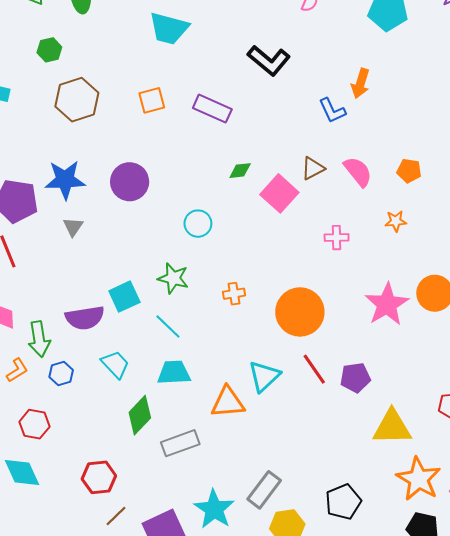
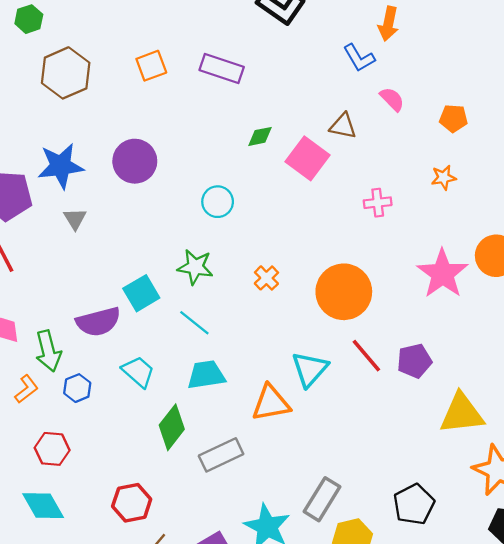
brown triangle: (313, 168) -> (343, 126), turned 45
pink semicircle: (358, 172) -> (392, 99), moved, size x0.7
orange cross: (234, 294) -> (266, 278), turned -30

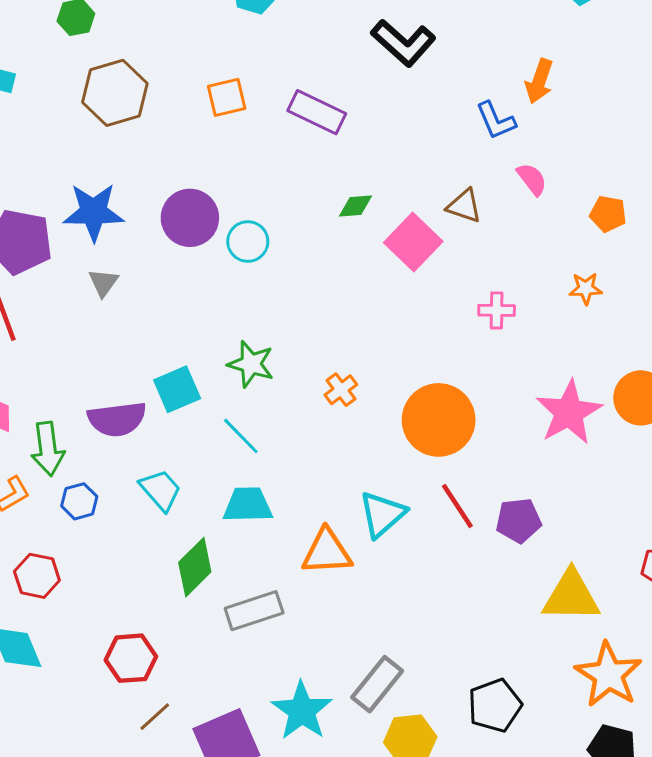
cyan circle: (218, 202) -> (248, 242), moved

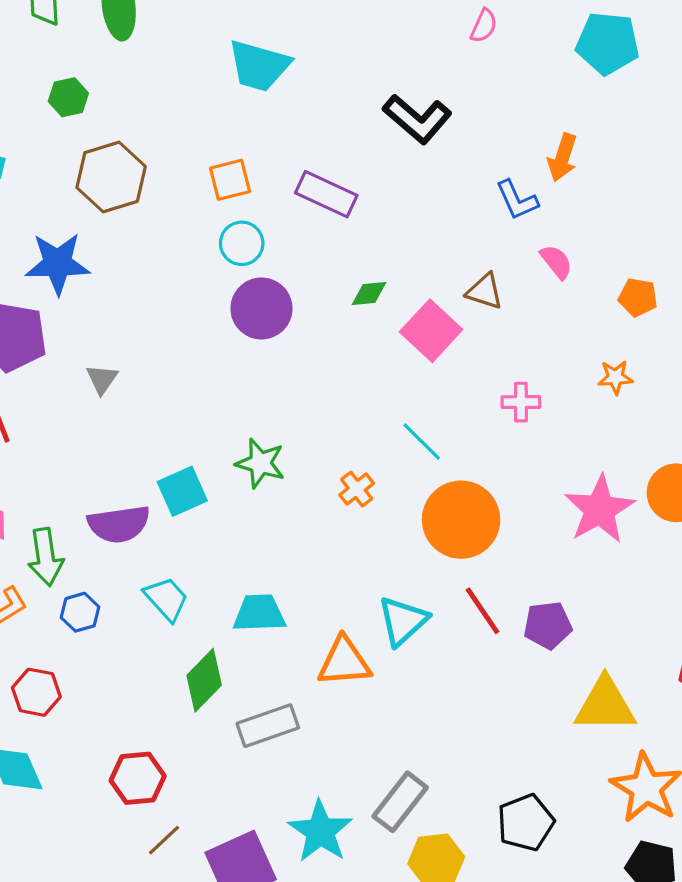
blue star: (93, 212) -> (58, 264), moved
purple circle: (190, 218) -> (261, 308), moved
cyan circle: (248, 242) -> (242, 243), moved
cyan line: (241, 436) -> (422, 442), moved

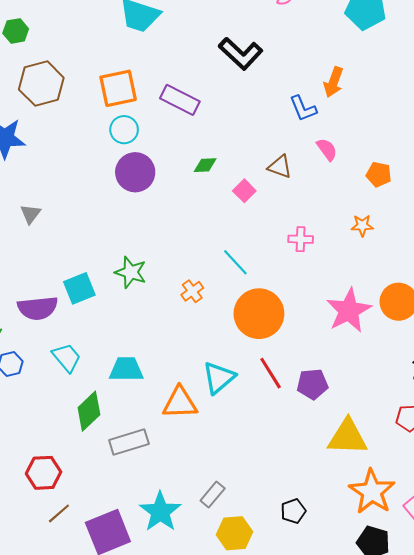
orange square: (230, 180) -> (118, 88), size x1.4
pink square: (431, 331) -> (244, 191), size x0.6
gray rectangle: (400, 802) -> (213, 495), size x0.7
black pentagon: (526, 823) -> (293, 511), size x0.7

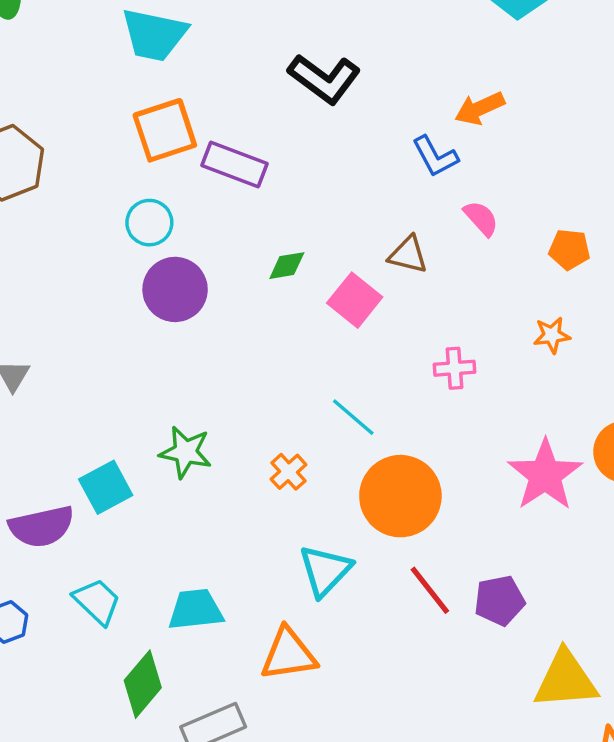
orange arrow: (333, 82) -> (480, 108), turned 52
orange square: (118, 88) -> (165, 130), moved
pink square: (244, 191) -> (355, 300), size x1.4
cyan triangle: (219, 378) -> (325, 571), moved

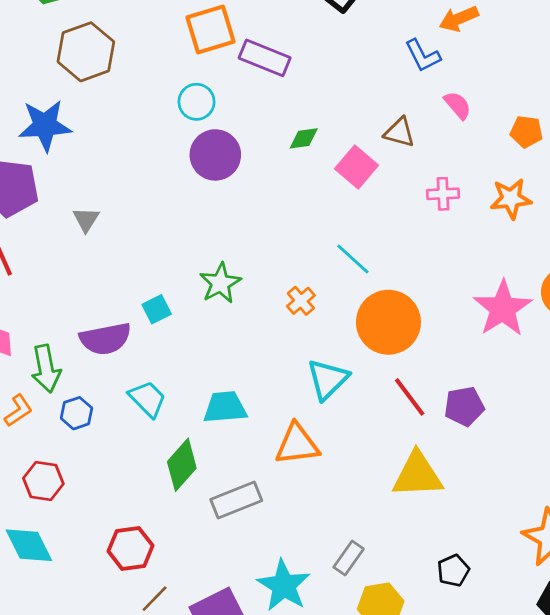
orange star: (552, 335) -> (511, 199), size x1.4
pink cross: (454, 368) -> (443, 194), moved
green star: (186, 452) -> (220, 283), turned 30
cyan square: (106, 487) -> (157, 309), size x0.7
yellow triangle: (566, 680) -> (418, 475), moved

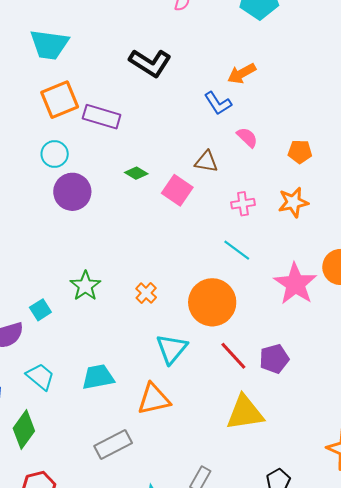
green diamond: (304, 138) -> (136, 173), turned 45
cyan line: (353, 259) -> (237, 250), moved
green diamond: (182, 465) -> (24, 430), moved

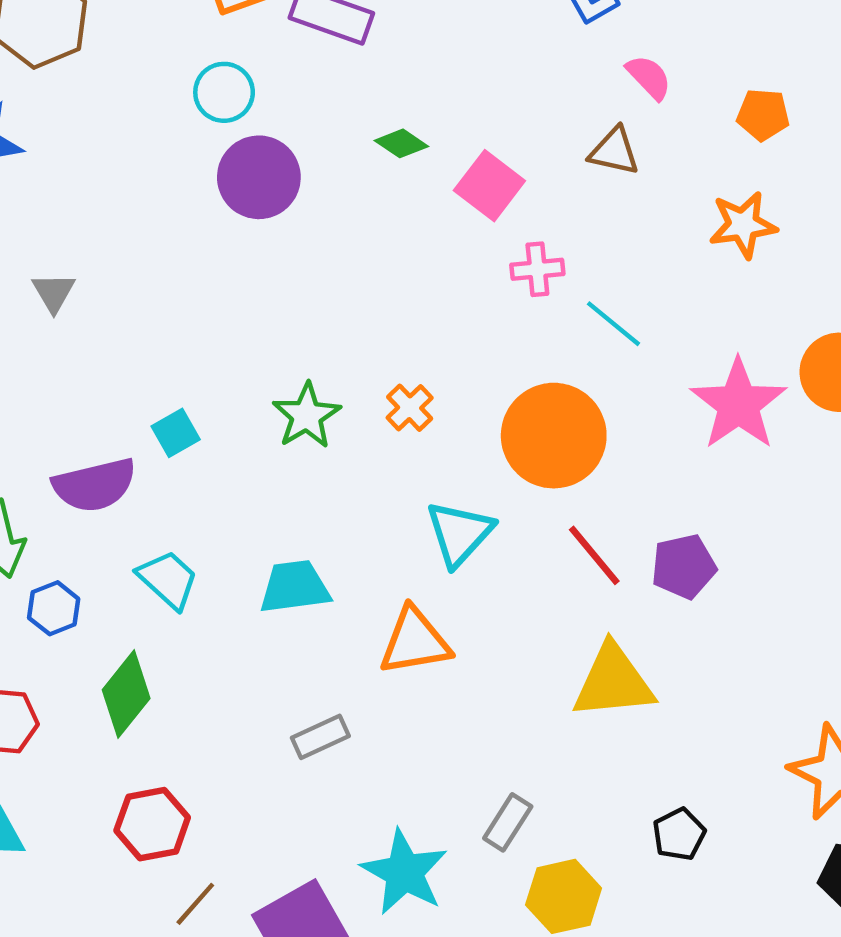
brown triangle: (206, 162) -> (614, 151), moved
pink cross: (243, 204) -> (537, 269), moved
green star: (85, 286) -> (307, 416), moved
gray rectangle: (113, 445) -> (320, 737), size x0.7

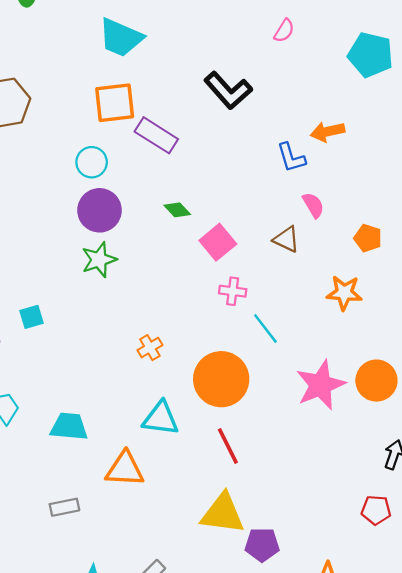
green star: (307, 416) -> (99, 260), moved
cyan square: (176, 433) -> (31, 317), moved
cyan triangle: (459, 533) -> (161, 418), turned 42
purple pentagon: (684, 566) -> (262, 545), moved

